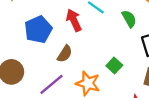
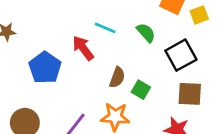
brown semicircle: (65, 54) -> (117, 77), moved

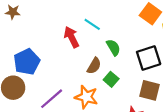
green semicircle: (146, 33) -> (113, 47), moved
blue pentagon: (45, 68) -> (27, 62), moved

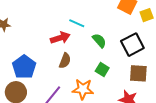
red arrow: (71, 37) -> (60, 38), turned 108
brown semicircle: (94, 66) -> (65, 61), moved

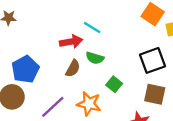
green semicircle: (99, 41) -> (95, 58), moved, turned 140

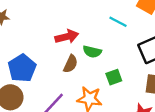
cyan line: (92, 28) -> (118, 22), moved
green square: (114, 84) -> (114, 77), turned 35

